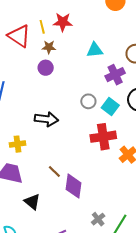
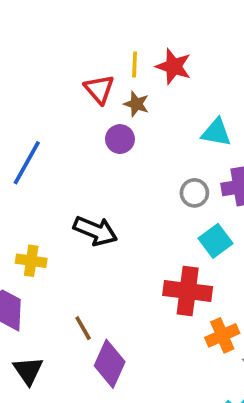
red triangle: (19, 36) -> (99, 89), moved, size x0.7
gray circle: (88, 101) -> (194, 193), moved

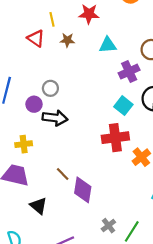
red star: (174, 66) -> (89, 14), moved
brown star: (136, 104) -> (67, 40), moved
purple circle: (120, 139) -> (34, 104), moved
gray circle: (194, 193) -> (50, 88), moved

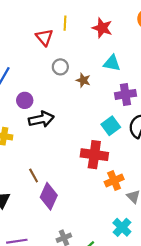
brown star: (67, 40) -> (83, 80), moved
gray circle: (50, 88) -> (60, 67), moved
black arrow: (55, 118) -> (41, 119), turned -35

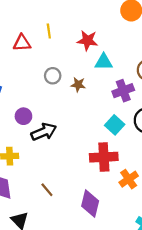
red star: (102, 28) -> (87, 41), moved
red triangle: (44, 37) -> (22, 43), moved, turned -42
purple diamond: (49, 196) -> (90, 203), moved

